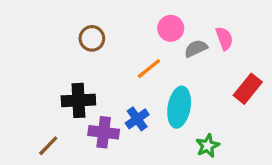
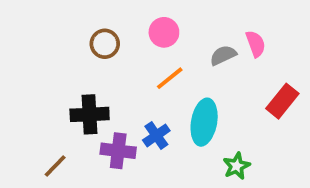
pink circle: (171, 28) -> (164, 32), moved

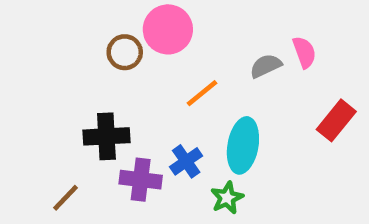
pink circle: (164, 32) -> (168, 29), moved, size x1.4
green star: (237, 166) -> (227, 198), moved

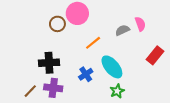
cyan ellipse: (243, 145) -> (112, 67), turned -50
purple cross: (141, 180) -> (53, 88), moved
green star: (227, 198) -> (117, 91), moved

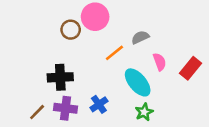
pink semicircle: (140, 24) -> (160, 62), moved
gray semicircle: (122, 30) -> (140, 37), moved
blue cross: (86, 74) -> (99, 104), moved

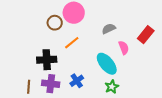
orange line: (114, 53) -> (72, 43), moved
red rectangle: (190, 68) -> (146, 35), moved
brown line: (37, 112) -> (29, 87), turned -40

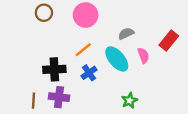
brown circle: (55, 23) -> (44, 13), moved
cyan ellipse: (107, 64) -> (117, 59), moved
blue cross: (77, 81) -> (89, 73), moved

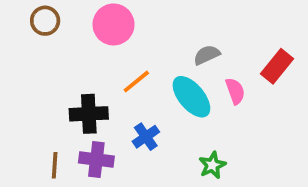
brown circle: (44, 13) -> (45, 21), moved
pink circle: (86, 15) -> (114, 24), moved
blue cross: (89, 73) -> (146, 137), moved

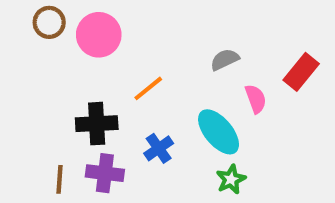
pink circle: (114, 24) -> (99, 35), moved
cyan ellipse: (191, 97) -> (219, 132), moved

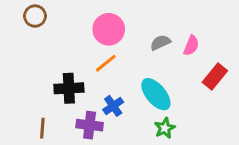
pink circle: (99, 35) -> (109, 29), moved
red rectangle: (301, 72) -> (215, 76), moved
pink semicircle: (256, 99) -> (191, 46), moved, turned 42
purple cross: (105, 173) -> (90, 125), moved

